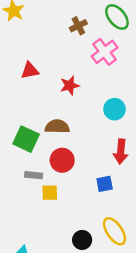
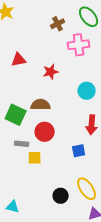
pink cross: (105, 52) -> (79, 45), turned 30

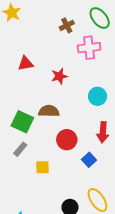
red circle: (45, 132) -> (67, 140), moved
gray rectangle: (22, 144) -> (20, 149), moved, turned -56
blue square: (79, 151) -> (89, 160), turned -32

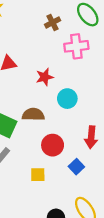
cyan circle: (97, 96) -> (67, 99), moved
yellow square: (42, 167) -> (38, 175), moved

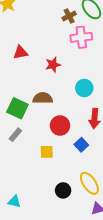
brown cross: (53, 23) -> (69, 16), moved
cyan circle: (67, 99) -> (84, 88), moved

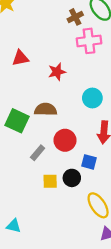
gray rectangle: (15, 135) -> (38, 153), moved
blue square: (81, 145) -> (89, 162), turned -32
yellow square: (47, 152) -> (50, 181), moved
black circle: (63, 190) -> (72, 178), moved

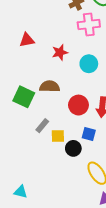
cyan circle: (92, 98) -> (89, 64), moved
red circle: (65, 140) -> (78, 105), moved
yellow square: (50, 181) -> (58, 136), moved

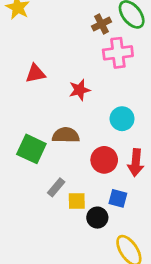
cyan circle: (89, 64) -> (122, 119), moved

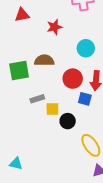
green square: (31, 149) -> (19, 70), turned -35
gray rectangle: (56, 187) -> (37, 99), turned 32
blue square: (118, 198) -> (85, 99), moved

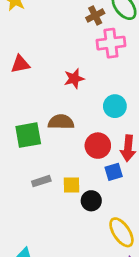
red triangle: (22, 15) -> (20, 64), moved
gray rectangle: (37, 99) -> (41, 181), moved
blue square: (85, 99) -> (114, 172), turned -32

